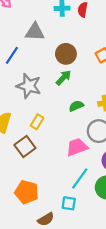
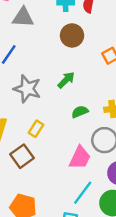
gray triangle: (35, 32) -> (23, 17), moved
brown circle: (66, 54) -> (72, 35), moved
pink trapezoid: (77, 147) -> (80, 158), turned 135

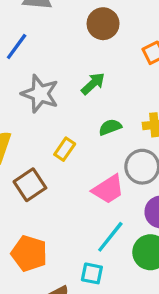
yellow rectangle: (36, 129) -> (65, 149), moved
pink trapezoid: (80, 158) -> (108, 189), turned 30

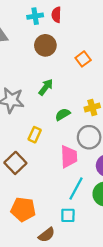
pink trapezoid: (108, 189) -> (69, 157), turned -50

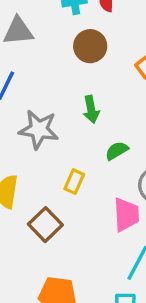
green arrow: (46, 87) -> (91, 109), turned 132

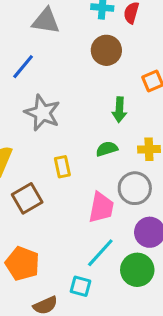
green arrow: (91, 109) -> (119, 110), moved
yellow rectangle: (74, 182) -> (62, 167), turned -50

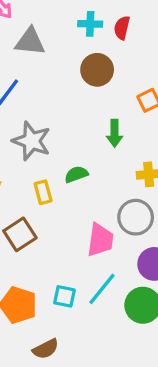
green semicircle: (107, 149) -> (76, 174), moved
yellow rectangle: (62, 167) -> (43, 192), moved
cyan square: (81, 286) -> (64, 296), moved

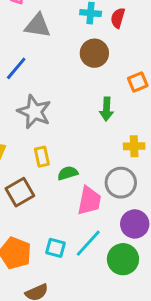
green semicircle: (76, 174) -> (68, 173), moved

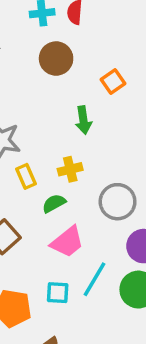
yellow cross: (134, 146) -> (70, 169), moved
yellow rectangle: (42, 157) -> (26, 176), moved
pink trapezoid: (89, 201) -> (67, 242), moved, turned 52

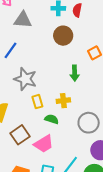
green semicircle: (54, 203) -> (52, 119), turned 40
pink trapezoid: (67, 242) -> (44, 144), moved

